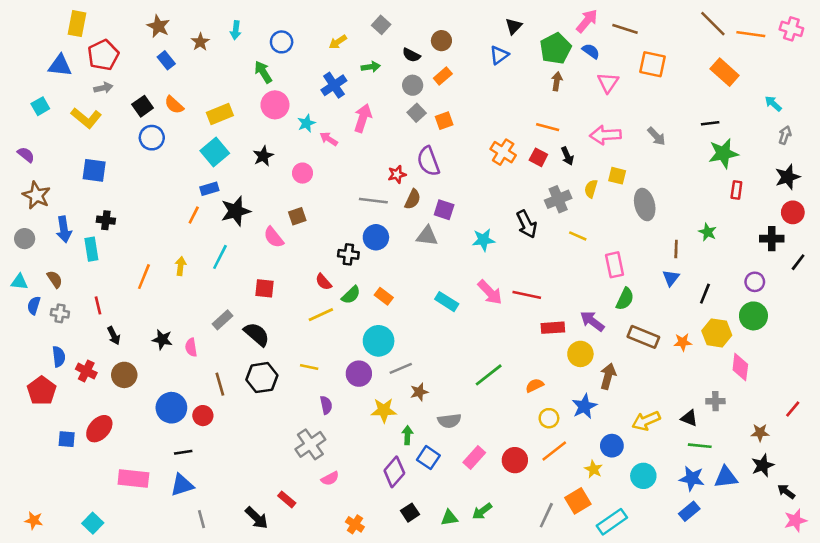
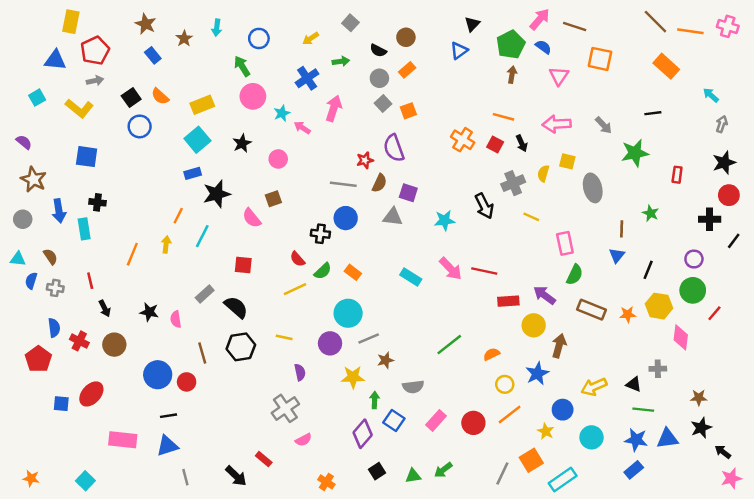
green star: (723, 153) -> (635, 153), moved
orange line: (194, 215) -> (178, 216), moved
red line: (793, 409) -> (714, 313), moved

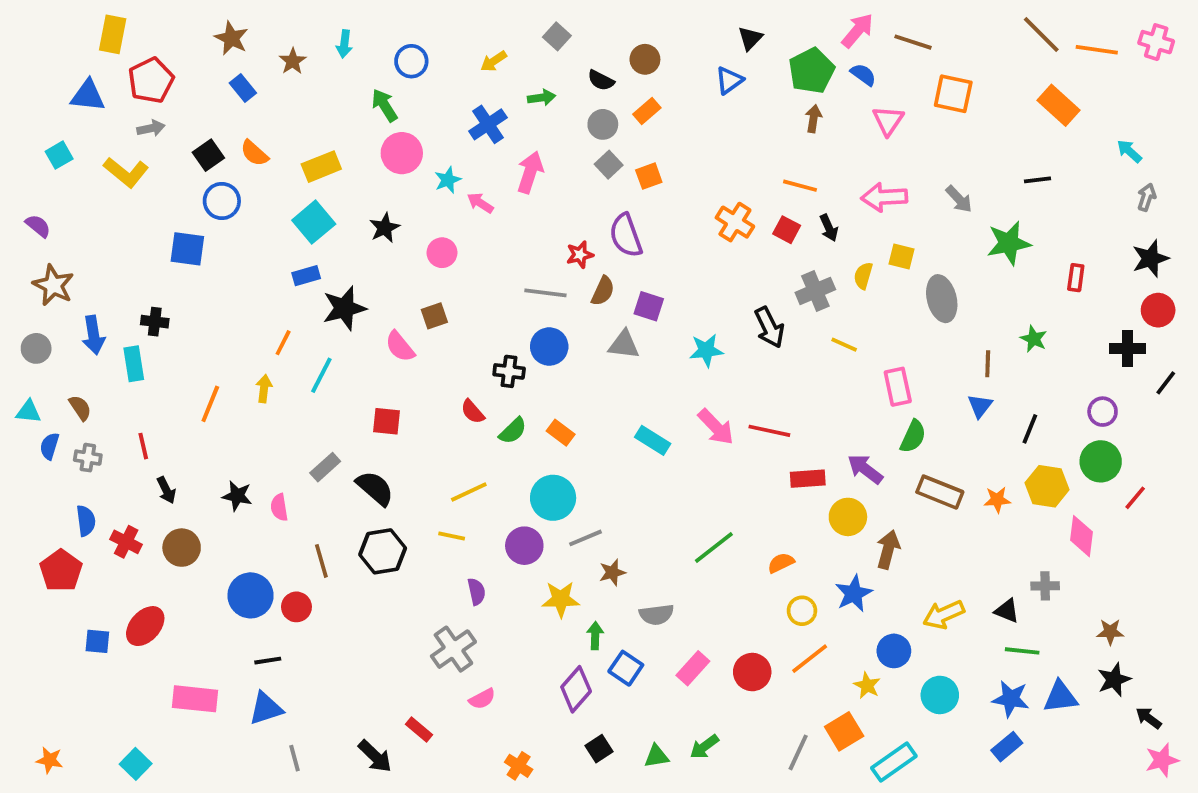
blue square: (87, 157) -> (187, 249), moved
yellow line: (295, 289) -> (469, 492), moved

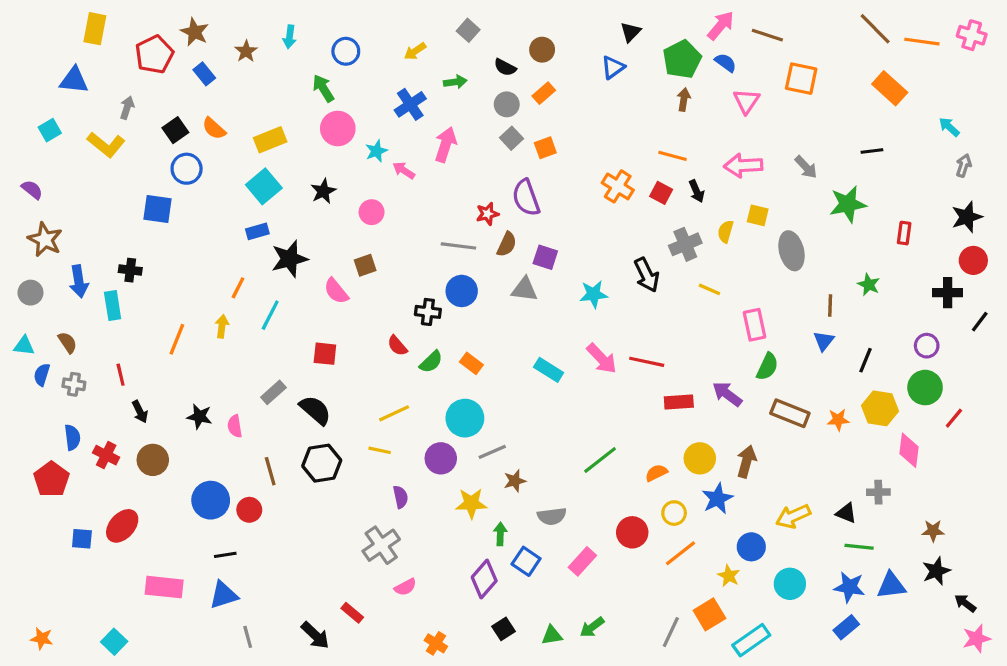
red pentagon: (151, 80) -> (154, 54), moved
gray arrow: (151, 128) -> (127, 108), turned -60
yellow circle: (848, 517) -> (700, 458), moved
red circle: (752, 672) -> (632, 532), moved

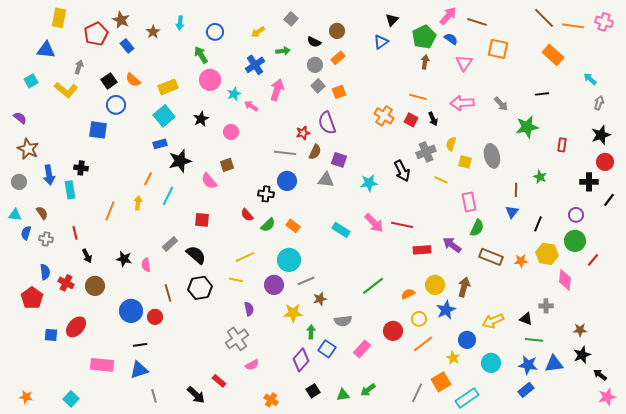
yellow square: (758, 215) -> (465, 162), moved

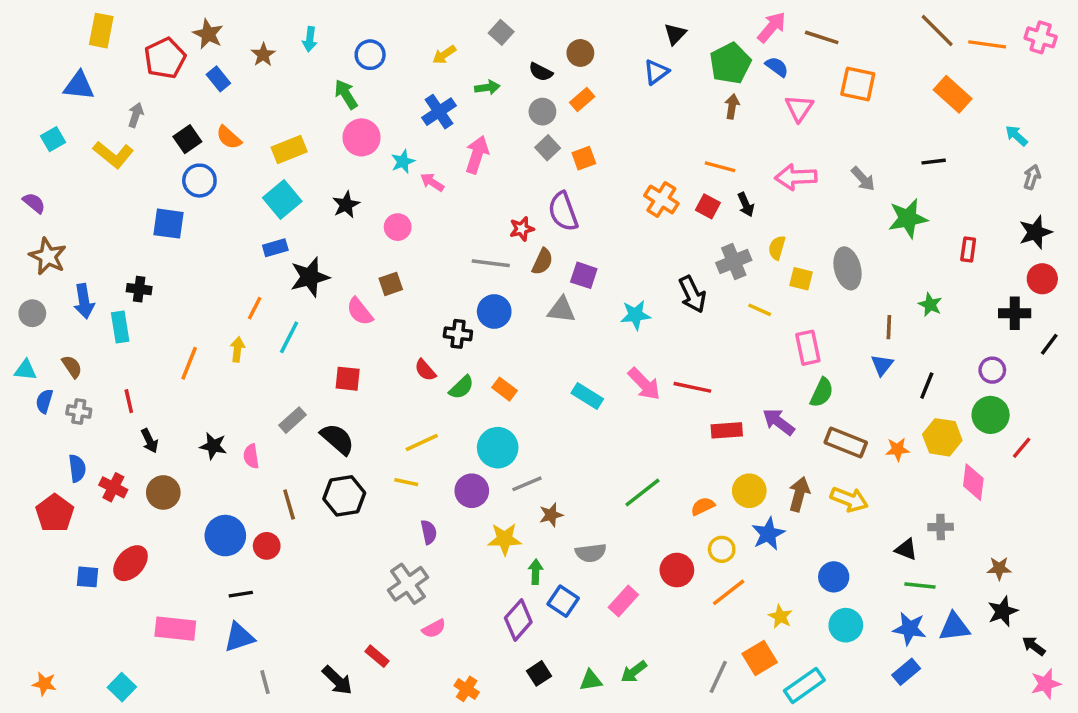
yellow arrow: (493, 321) -> (849, 499), moved, turned -135
blue circle: (467, 340) -> (834, 577), moved

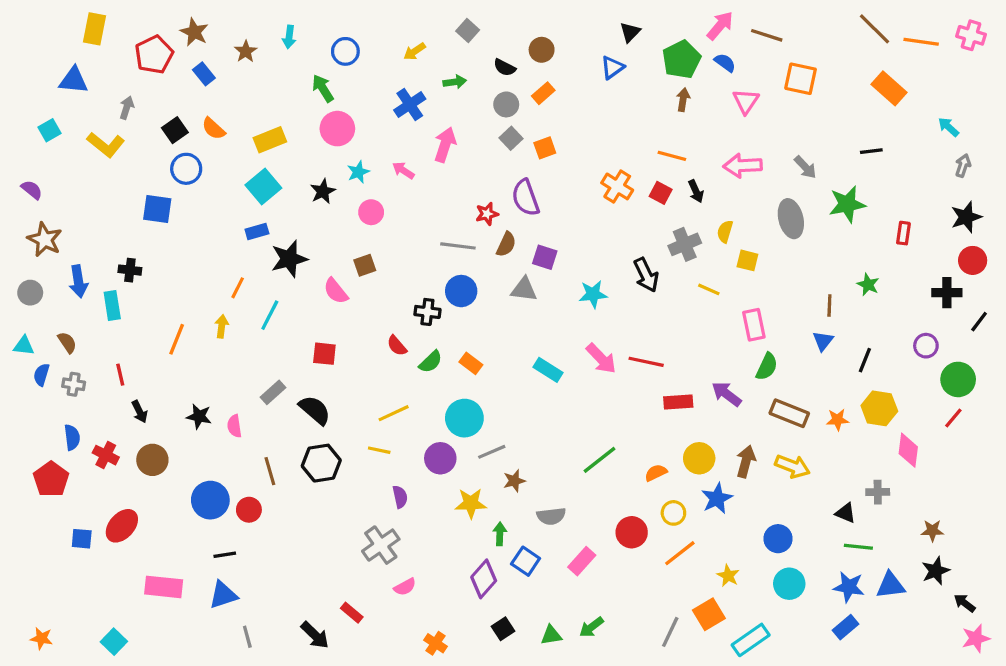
cyan star: (403, 162) -> (358, 172), moved
gray ellipse: (848, 268) -> (791, 219), moved
green circle: (991, 415) -> (958, 379), moved

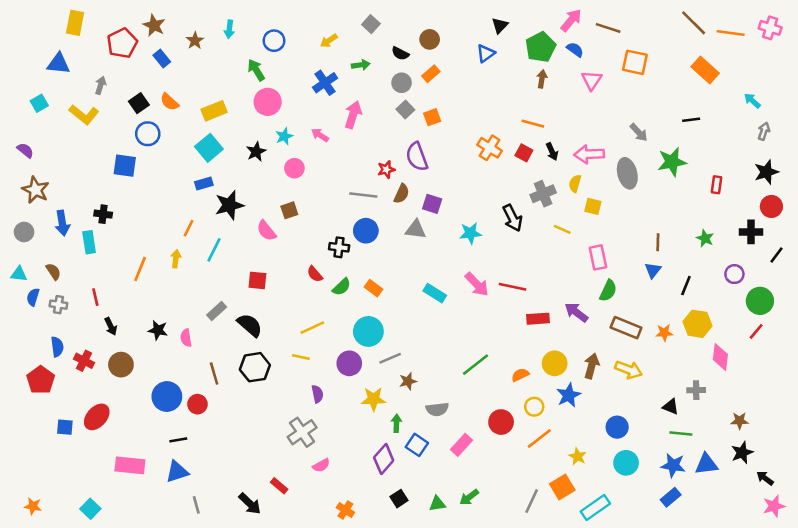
pink arrow: (743, 166) -> (589, 154), moved
green star: (868, 285) -> (705, 238), moved

